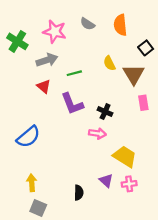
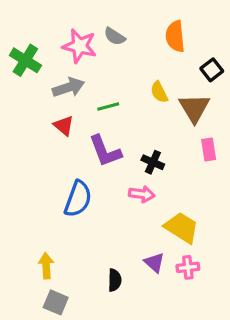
gray semicircle: (88, 24) -> (115, 36), moved
blue semicircle: (28, 137) -> (78, 199), moved, turned -30

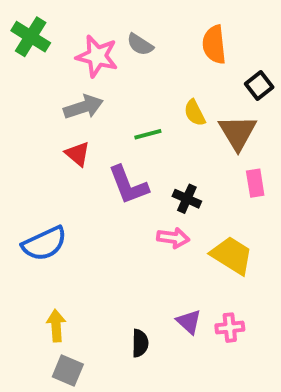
green cross: (25, 60) -> (31, 37), moved
green line: (108, 106) -> (148, 134), moved
blue semicircle: (78, 199) -> (44, 244), moved, turned 45
yellow trapezoid: (182, 228) -> (232, 255), moved

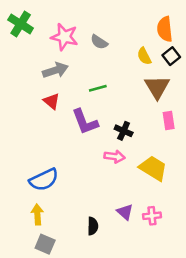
gray semicircle: (140, 45) -> (99, 42), moved
orange semicircle: (214, 45) -> (165, 29), moved
yellow semicircle: (195, 113) -> (144, 56), moved
blue semicircle: (44, 244) -> (44, 180), moved

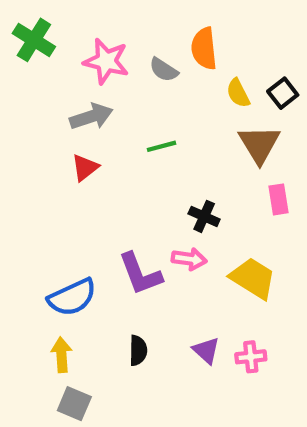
orange semicircle: (165, 29) -> (204, 48), moved
red triangle: (51, 101) -> (85, 168), turned 42
purple L-shape: (85, 122) -> (140, 274), moved
black semicircle: (93, 226) -> (138, 350), moved

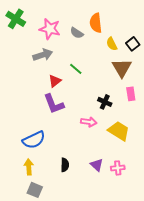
green line: (161, 146) -> (76, 69), turned 56
red triangle: (85, 168) -> (55, 81), moved
black cross: (204, 216) -> (105, 102), moved
purple L-shape: (140, 274) -> (54, 104), moved

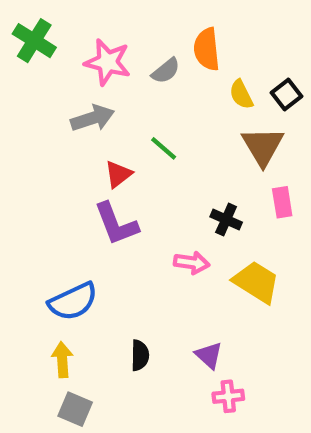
gray semicircle: (77, 33) -> (166, 71), turned -72
pink cross: (118, 168) -> (228, 396), moved

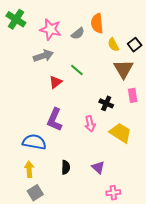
purple L-shape: (116, 224) -> (55, 120), moved, turned 45
pink arrow: (192, 263) -> (90, 124), turned 70
blue semicircle: (73, 301) -> (34, 142), turned -145
pink cross: (228, 396) -> (113, 193), moved
gray square: (75, 409) -> (35, 193), turned 35

